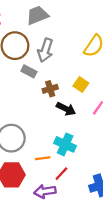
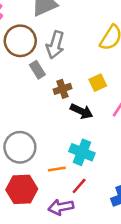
gray rectangle: (29, 71) -> (37, 70), turned 32
yellow square: (81, 84) -> (98, 83), turned 32

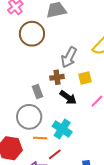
gray arrow: (55, 45) -> (69, 57), moved
gray rectangle: (37, 70) -> (38, 92), moved
gray circle: (20, 147) -> (29, 117), moved

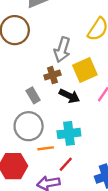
yellow square: (85, 78) -> (85, 70), size x1.5
cyan cross: (62, 129) -> (69, 133), turned -30

